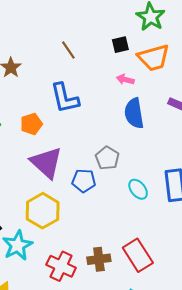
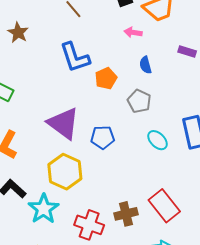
blue semicircle: (134, 113) -> (145, 65), size x0.6
orange pentagon: (31, 124) -> (106, 78), moved
gray pentagon: (107, 158) -> (139, 101), moved

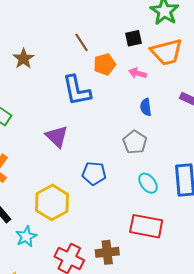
orange pentagon: (106, 78) -> (105, 64), moved
purple triangle: (63, 123) -> (57, 136), moved, size x0.7
red rectangle: (164, 206) -> (146, 226), moved, turned -48
cyan star: (44, 209) -> (26, 237), size x0.7

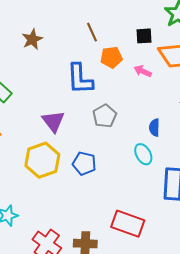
blue semicircle: (146, 107) -> (154, 128), moved
gray pentagon: (135, 142) -> (105, 116), moved
cyan ellipse: (148, 183) -> (143, 154), moved
yellow hexagon: (52, 202) -> (42, 160), moved

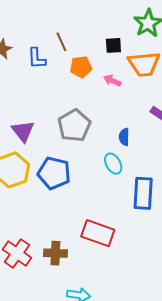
blue L-shape: (80, 79) -> (37, 58), moved, size x0.7
gray pentagon: (105, 116) -> (74, 126), size x1.4
blue pentagon: (84, 163) -> (54, 173), size x1.4

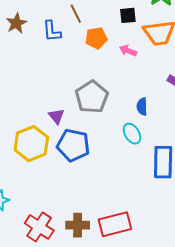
purple triangle: (23, 131) -> (56, 116), moved, size x0.7
red rectangle: (98, 233) -> (115, 224), moved, turned -32

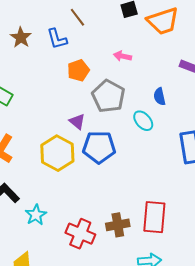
orange pentagon: (96, 38) -> (78, 70), moved
pink arrow: (128, 51) -> (122, 56), moved
cyan ellipse: (132, 134) -> (143, 121), moved
red rectangle: (115, 224) -> (154, 217), turned -60

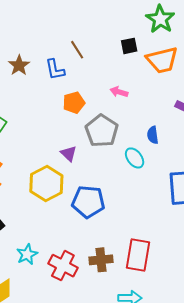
blue pentagon: (99, 147) -> (88, 202), moved
cyan star: (36, 215) -> (27, 254), moved

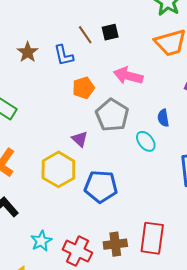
black square: (129, 46) -> (110, 32), moved
pink arrow: (119, 92) -> (128, 76), size x1.6

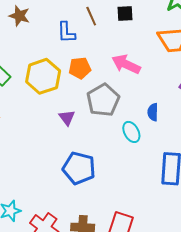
black square: (110, 32) -> (125, 13), moved
brown star: (28, 52) -> (19, 16), moved, turned -30
yellow hexagon: (58, 169) -> (43, 76), moved

